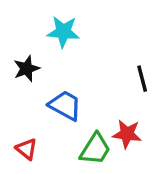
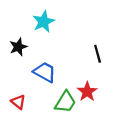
cyan star: (63, 32) -> (44, 22), turned -30
red star: (127, 134) -> (87, 92), turned 30

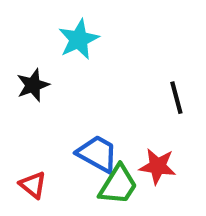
blue trapezoid: (45, 72) -> (97, 154), moved
red star: (87, 92) -> (158, 166), turned -30

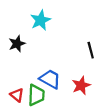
red star: (158, 166) -> (81, 85), turned -30
green trapezoid: (118, 185) -> (36, 95), moved, turned -30

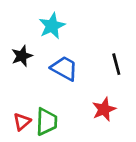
blue trapezoid: (50, 79) -> (64, 68), moved
red triangle: (17, 95) -> (22, 122), turned 40

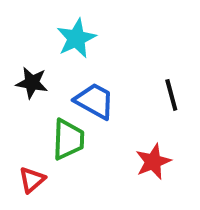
black star: (22, 56) -> (32, 83), turned 30
green trapezoid: (47, 122) -> (68, 139), moved

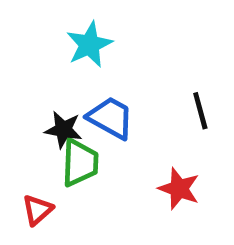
black star: (32, 83) -> (63, 130), moved
red star: (153, 162) -> (179, 189), turned -30

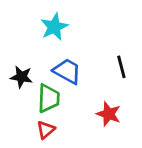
black star: (63, 130) -> (21, 77), moved
red triangle: (37, 210) -> (46, 130), moved

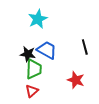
black star: (21, 77) -> (28, 54), moved

